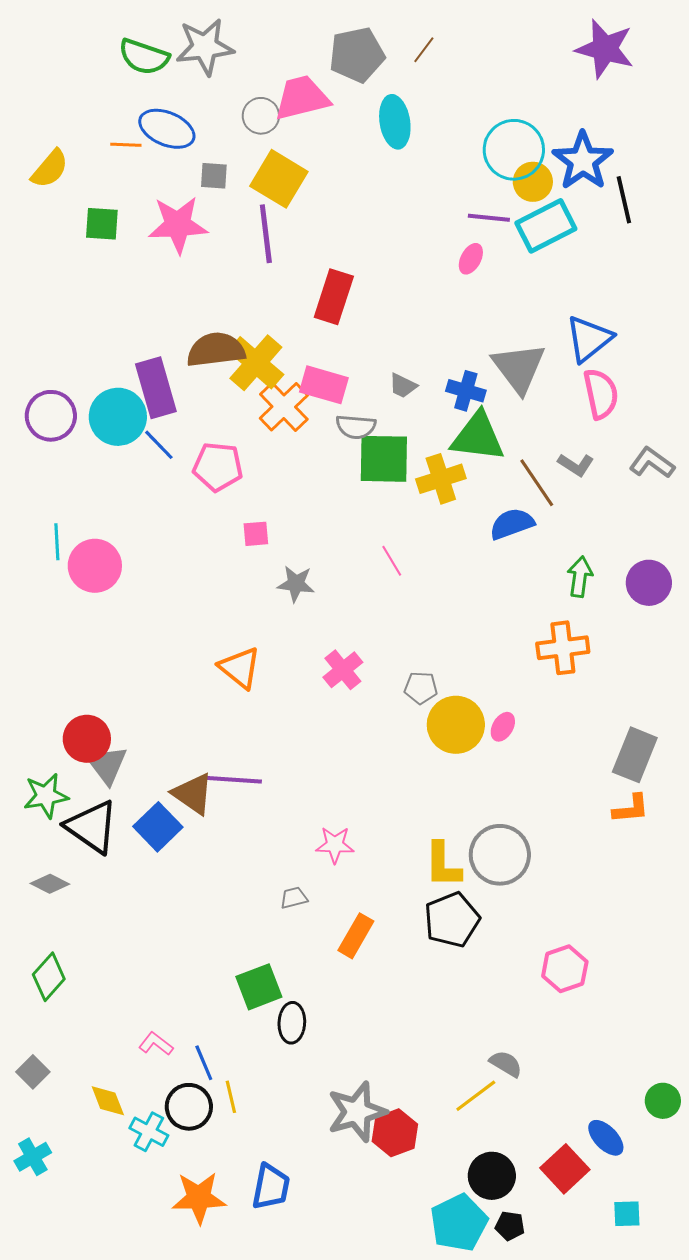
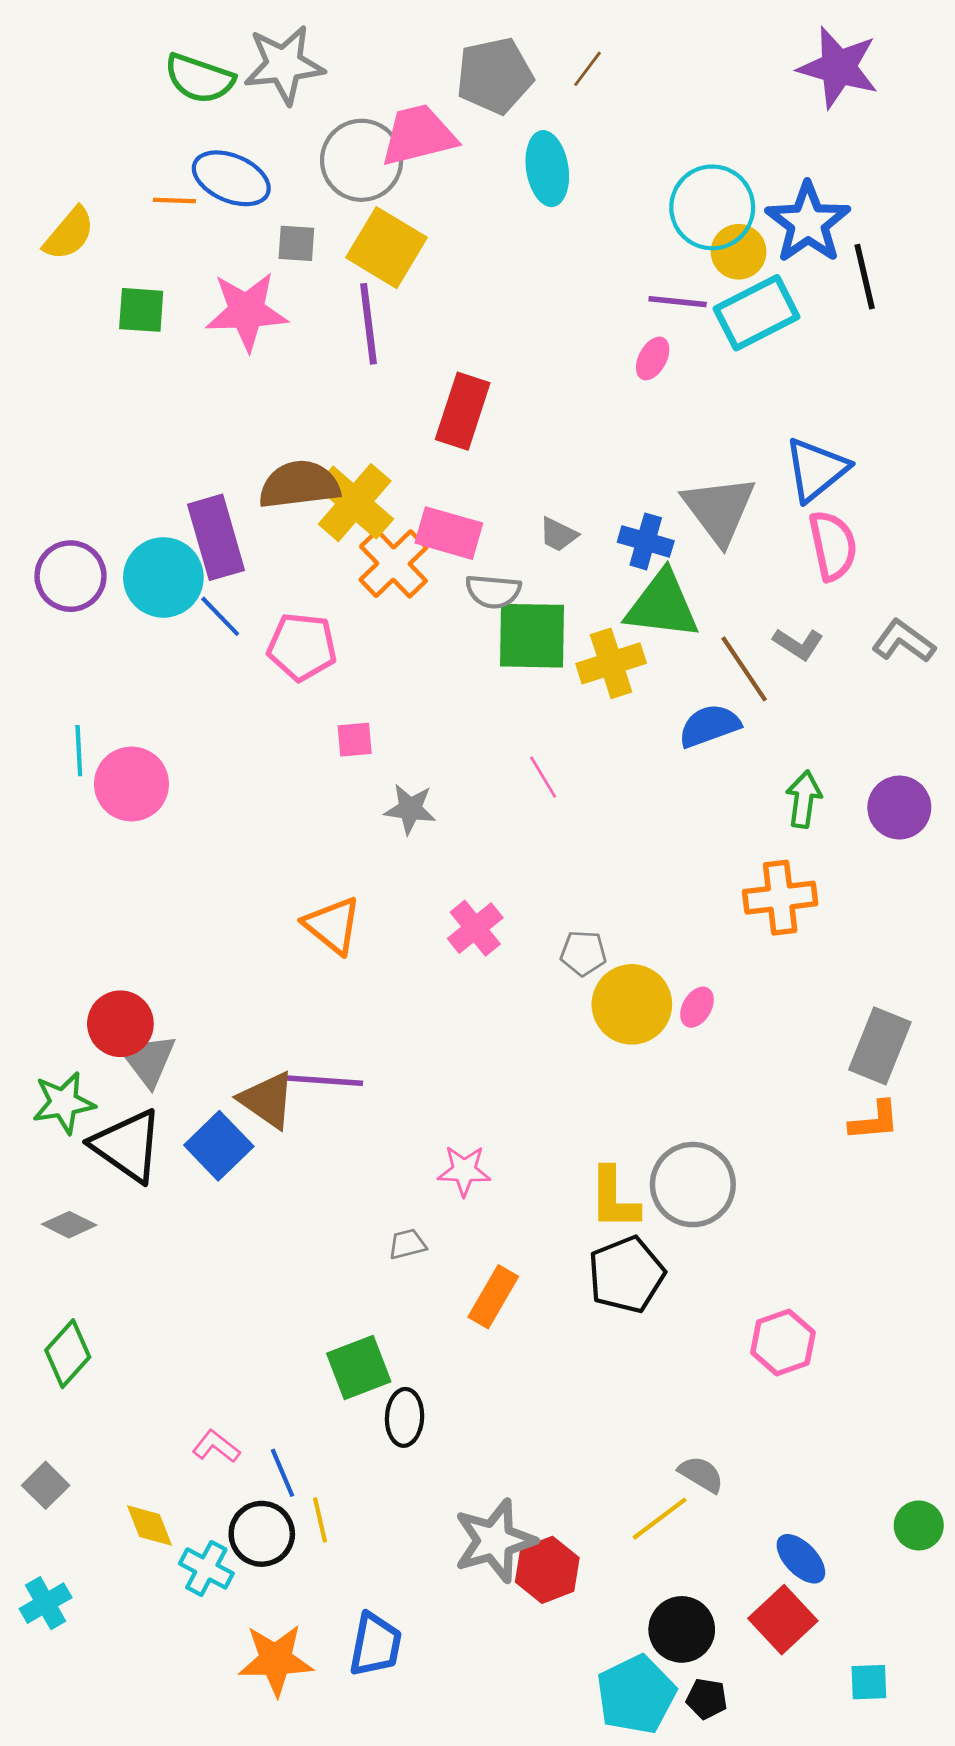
gray circle: (261, 116) -> (362, 160), size x1.6
blue ellipse: (606, 1138) -> (801, 1559), moved

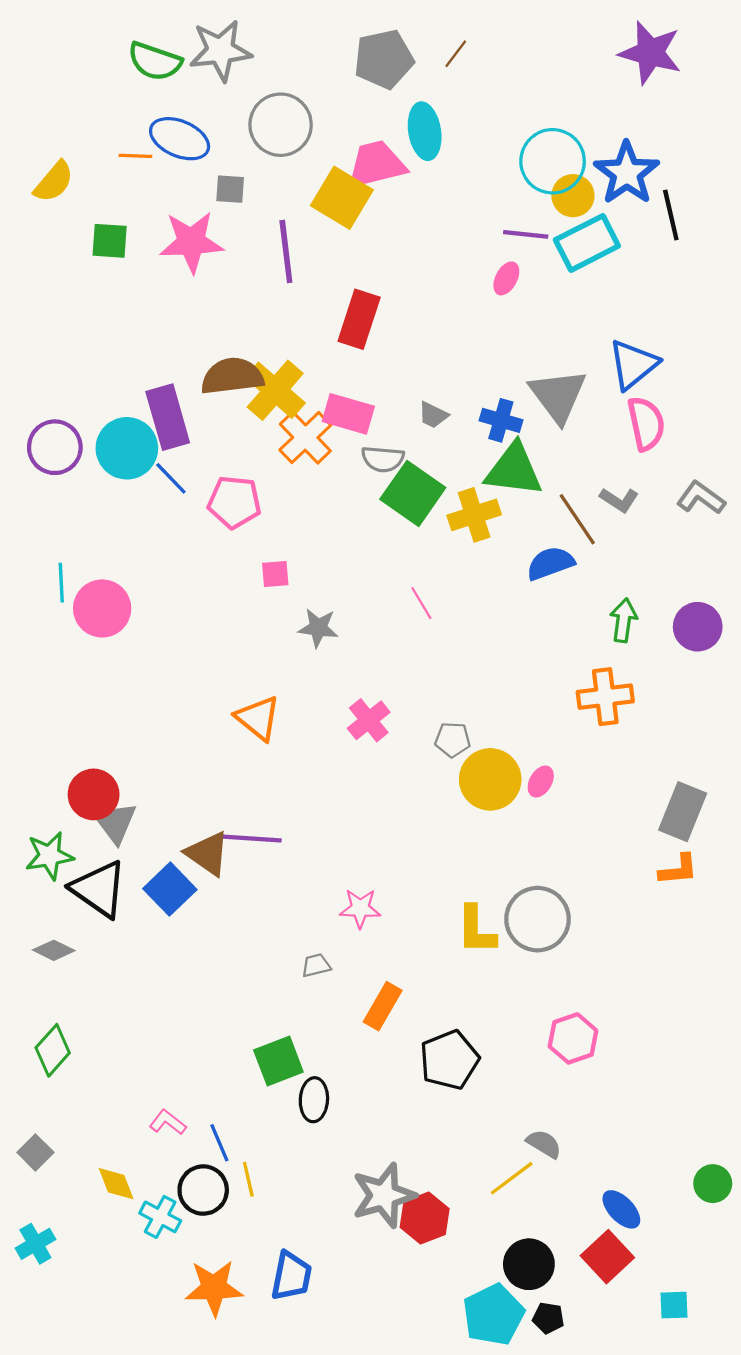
pink trapezoid: (418, 135) -> (376, 164), moved
yellow square: (387, 248) -> (342, 198), moved
green square: (532, 636) -> (413, 493), turned 34
black pentagon: (626, 1275) -> (449, 1060), moved
pink hexagon: (783, 1343) -> (573, 1038), moved

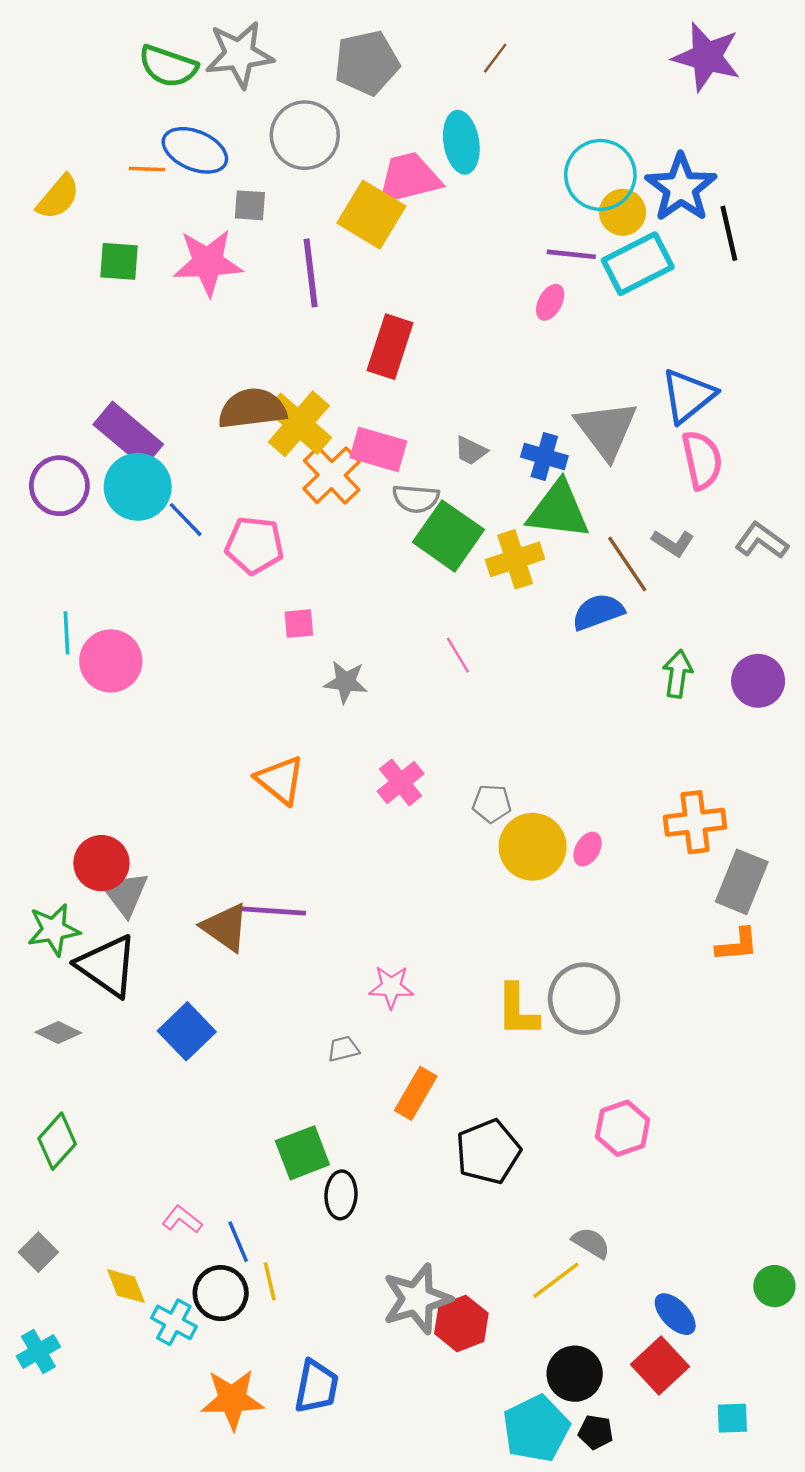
gray pentagon: (384, 59) -> (367, 63), moved
purple rectangle: (168, 417) -> (128, 434), moved, turned -34
orange cross: (605, 697) -> (695, 822), moved
blue square: (170, 889) -> (187, 1031), moved

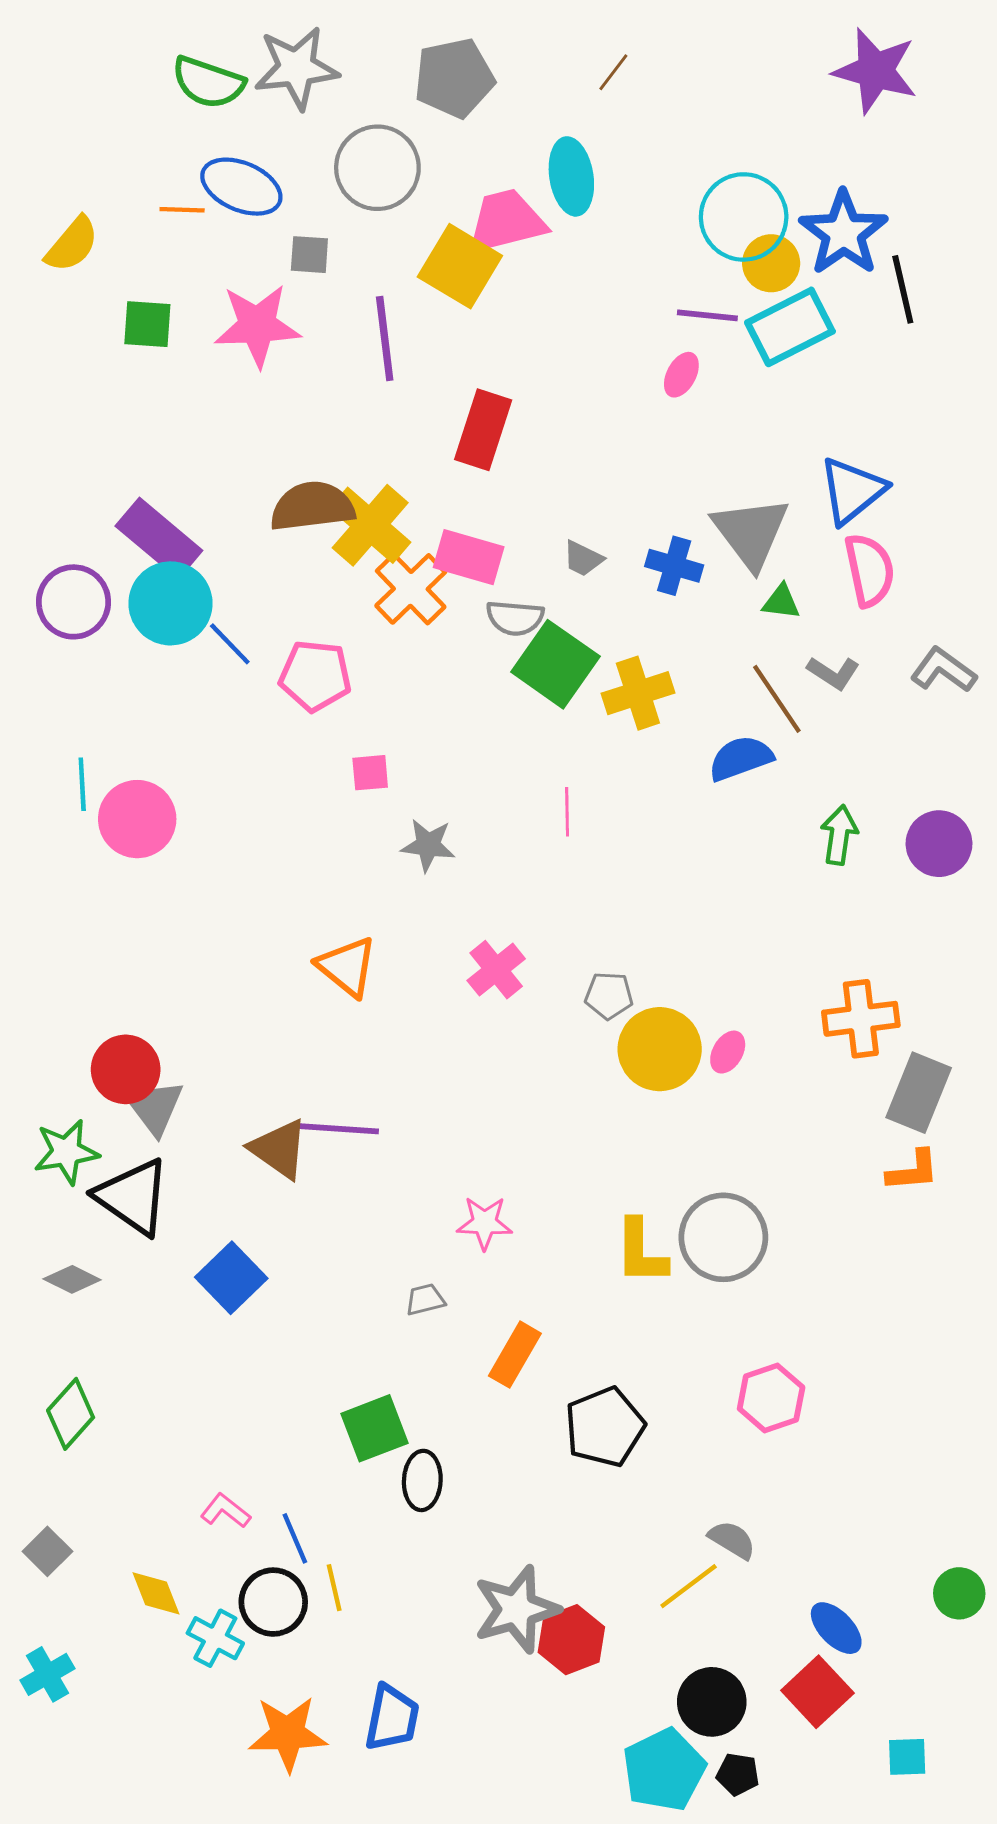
green triangle: (558, 510) -> (781, 602), moved, size x0.5
pink line: (458, 655) -> (567, 812), turned 30

